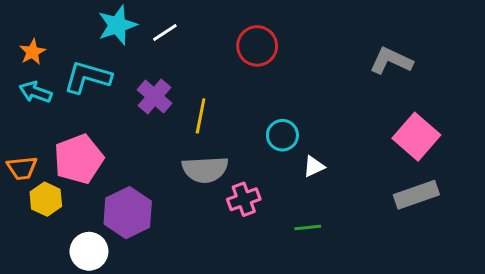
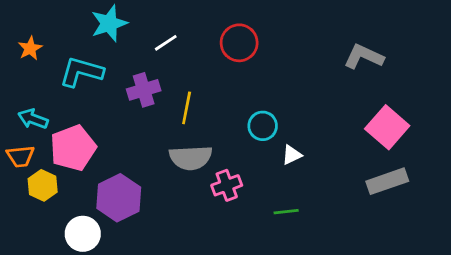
white line: (165, 33) -> (166, 43), moved
cyan arrow: (35, 92) -> (33, 119), moved
purple cross: (154, 97) -> (144, 90), turned 32

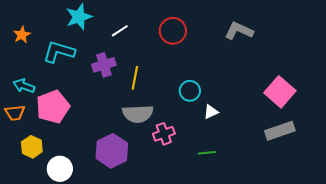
gray L-shape: (364, 57) -> (239, 31), moved
yellow hexagon: (43, 185) -> (32, 147), moved
purple hexagon: (119, 198) -> (112, 151), moved

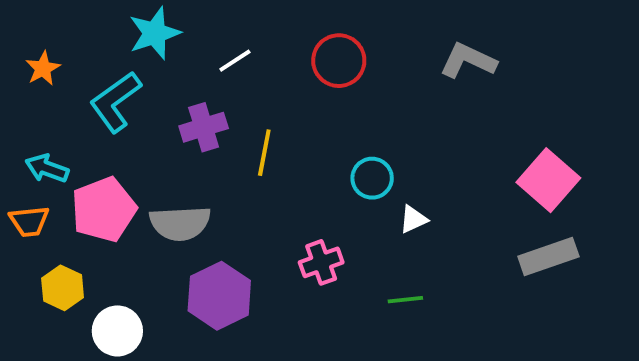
cyan L-shape: (59, 52) -> (115, 102), turned -52
gray semicircle: (138, 114) -> (180, 223), moved

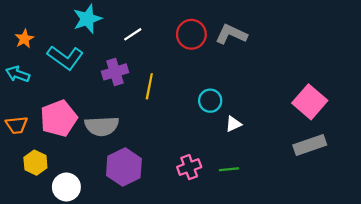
gray L-shape: (468, 61) -> (231, 34), moved
cyan L-shape: (115, 102) -> (65, 58), turned -108
cyan arrow: (47, 168) -> (18, 74), moved
pink cross: (321, 262) -> (189, 167), moved

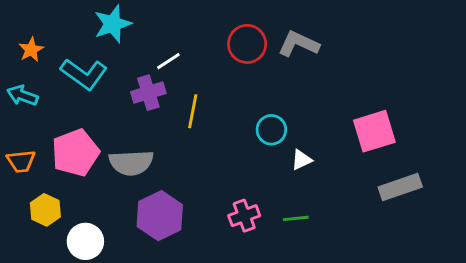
white line: (133, 34) -> (168, 61), moved
pink square: (310, 102) -> (374, 131), moved, turned 32

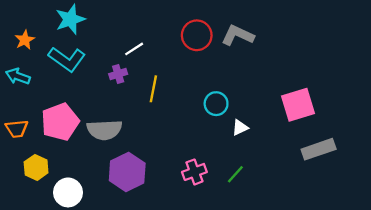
cyan star: (113, 24) -> (70, 19), moved
purple cross: (148, 93) -> (118, 74), size x0.7
green line: (296, 218) -> (235, 174), turned -42

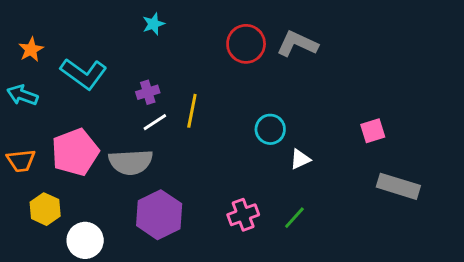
cyan star: (70, 19) -> (153, 24), moved, size x0.6
white line: (134, 49) -> (155, 122), moved
pink square: (298, 105) -> (373, 131), size x0.6
gray rectangle: (319, 149) -> (398, 186), turned 36

